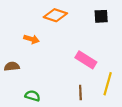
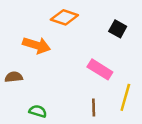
black square: (101, 16) -> (118, 29), moved, turned 32
orange arrow: (31, 39) -> (37, 45), size x1.5

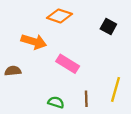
pink rectangle: (100, 69) -> (68, 64), moved
green semicircle: (38, 111) -> (56, 102), moved

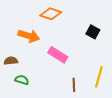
black square: (108, 26) -> (93, 32), moved
green semicircle: (56, 102) -> (22, 80), moved

